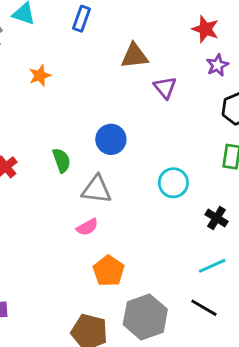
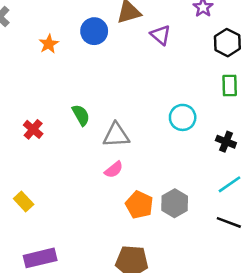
blue circle: (111, 139) -> (94, 31), moved
gray hexagon: (145, 317) -> (175, 203), moved, size x0.7

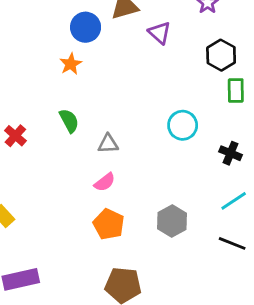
black hexagon: (227, 43) -> (221, 55), moved
orange star: (49, 44) -> (71, 64), moved
gray triangle: (116, 135) -> (108, 144), size x0.7
orange pentagon: (139, 205) -> (109, 224), moved

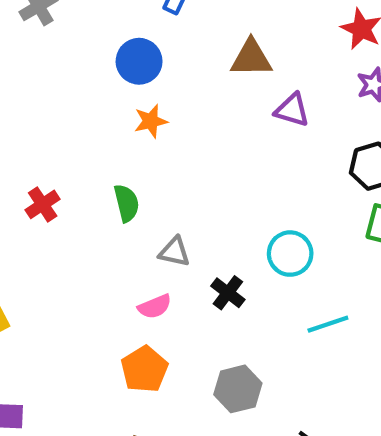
blue circle: (86, 27) -> (139, 61), moved
purple triangle: (160, 33) -> (292, 110), turned -40
black cross: (231, 153) -> (228, 293), moved
cyan line: (234, 201) -> (328, 324), moved

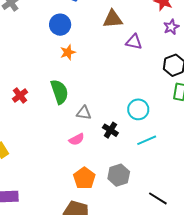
green semicircle: (127, 203) -> (59, 92), size x1.4
cyan line: (328, 324) -> (147, 140), moved
orange pentagon: (144, 369) -> (84, 178), moved

